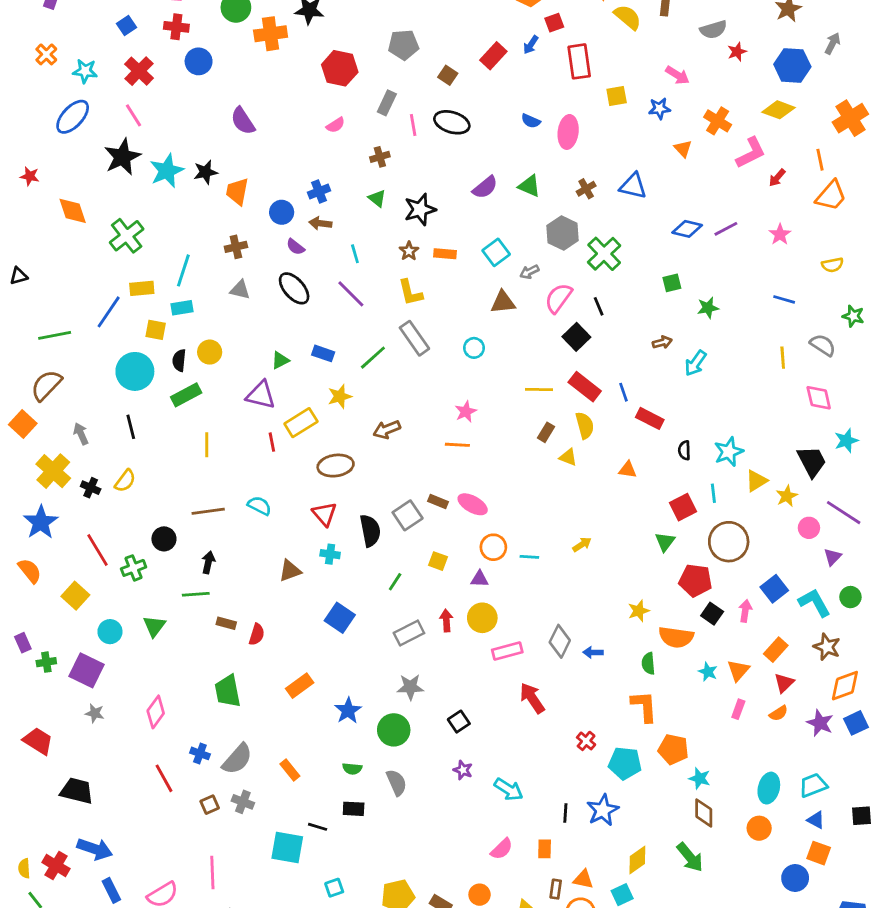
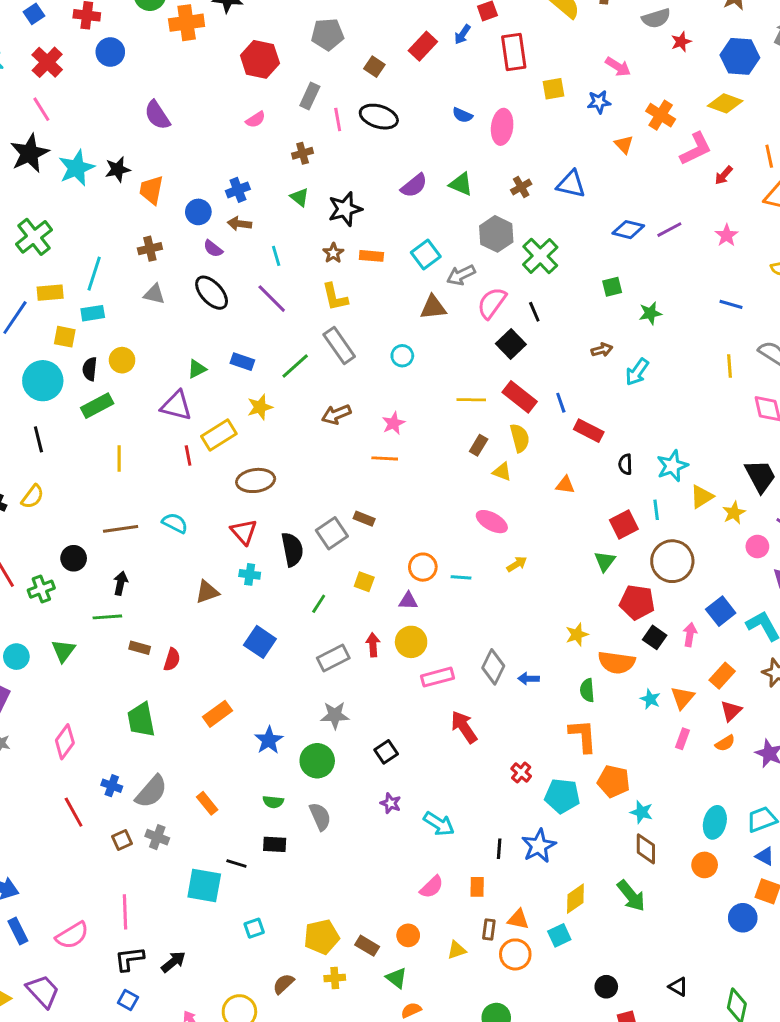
gray arrow: (529, 272) -> (461, 275), size x1.4
brown arrow: (387, 430) -> (336, 414), moved
pink ellipse: (473, 504) -> (492, 522), moved

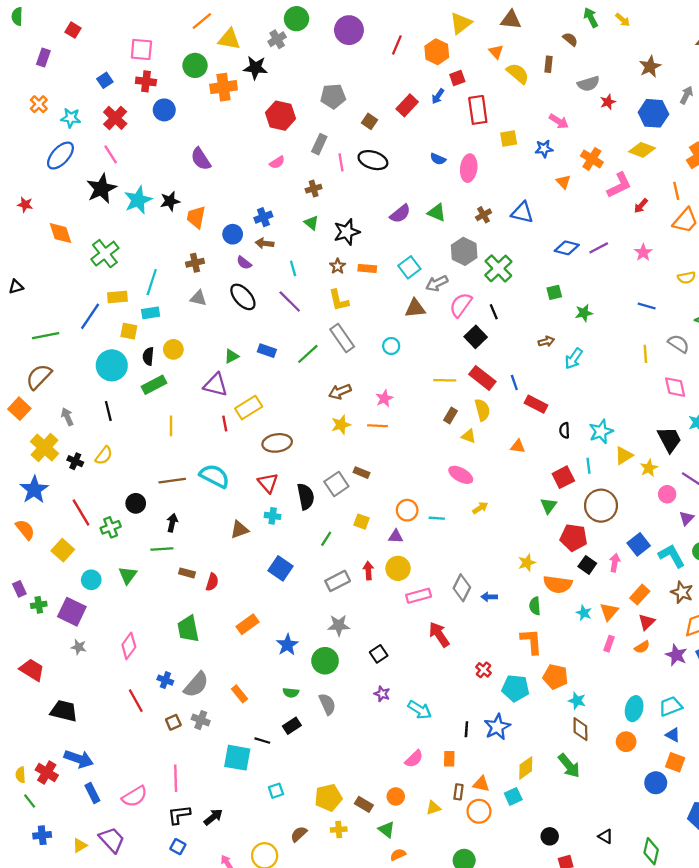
yellow star: (260, 407) -> (341, 425), moved
cyan semicircle: (175, 523) -> (214, 476), size x1.5
black rectangle: (275, 844) -> (292, 726), turned -36

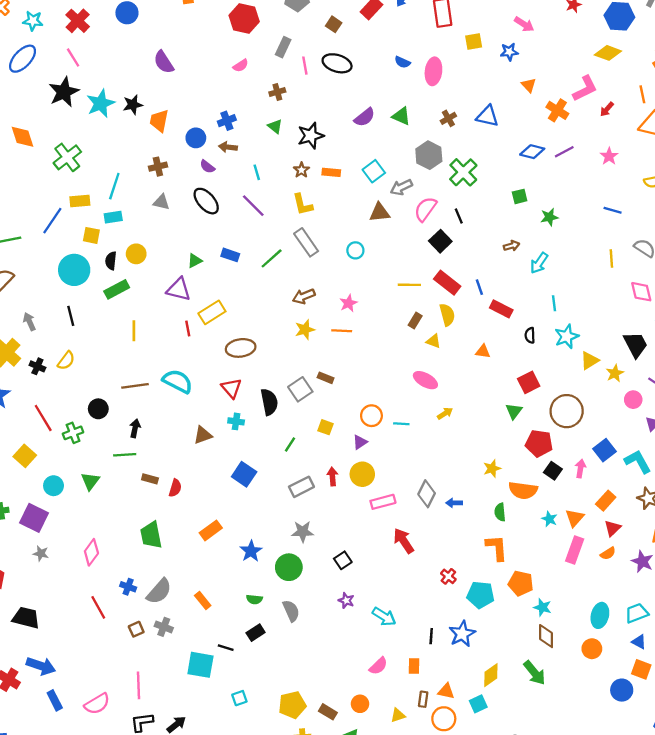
orange cross: (592, 159) -> (557, 110), moved
cyan line: (588, 466) -> (554, 303), moved
purple triangle: (396, 536) -> (360, 442), turned -35
pink rectangle: (609, 644) -> (575, 550), size x1.6

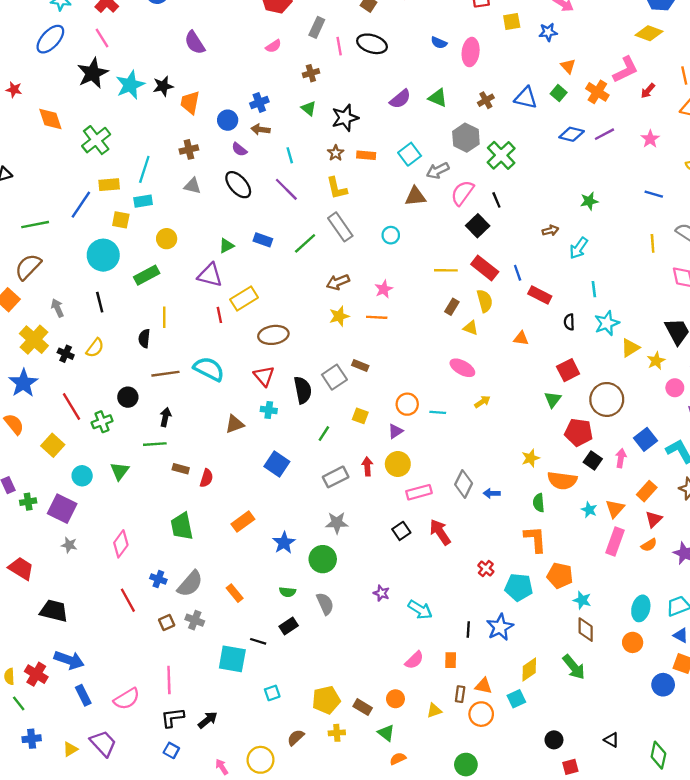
green square: (520, 196) -> (559, 93), moved, turned -35
black semicircle: (111, 261) -> (144, 338), moved
black square: (343, 560) -> (401, 531), moved

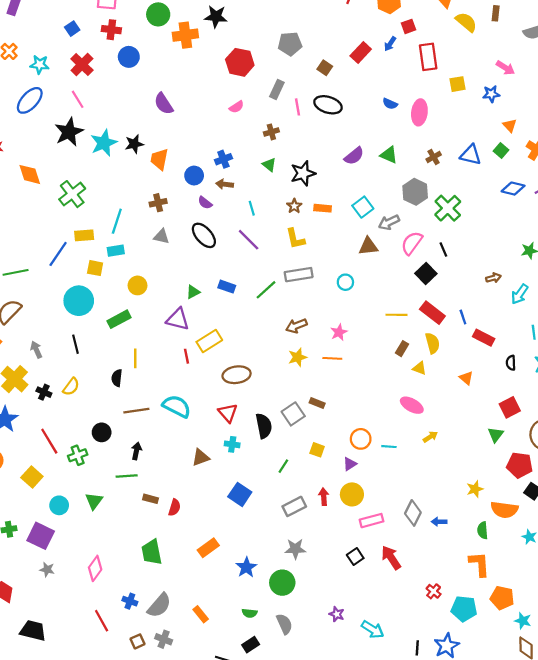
gray rectangle: (340, 227) -> (299, 275), turned -64
orange triangle: (521, 338) -> (466, 378), turned 32

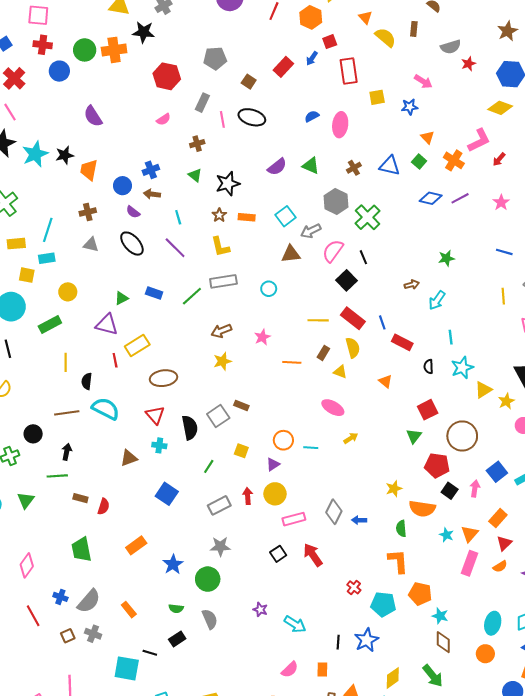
green circle: (158, 14) -> (85, 50), moved
blue semicircle: (390, 104) -> (312, 116), turned 128
orange line: (332, 358) -> (292, 362), moved
black semicircle: (117, 378) -> (87, 381), moved

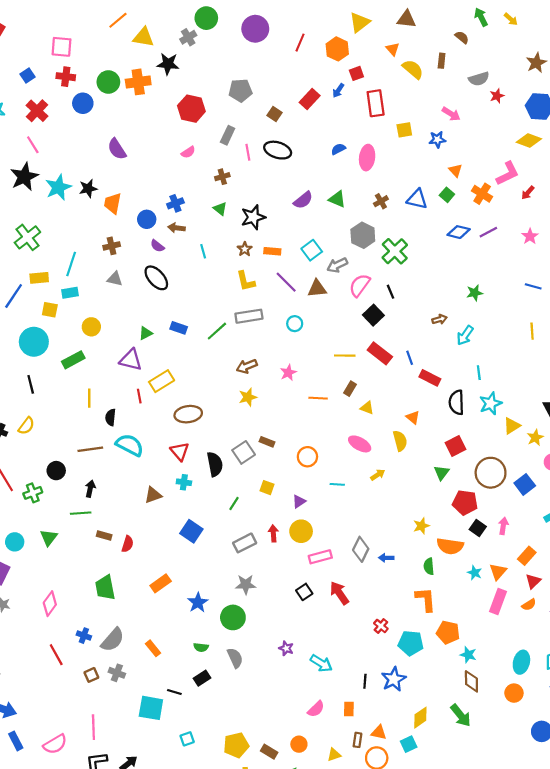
purple line: (175, 248) -> (286, 282), moved
yellow semicircle: (353, 348) -> (400, 441), moved
black semicircle: (429, 367) -> (456, 402), size x1.6
orange circle: (283, 440) -> (307, 457), moved
blue square: (497, 472) -> (525, 484), moved

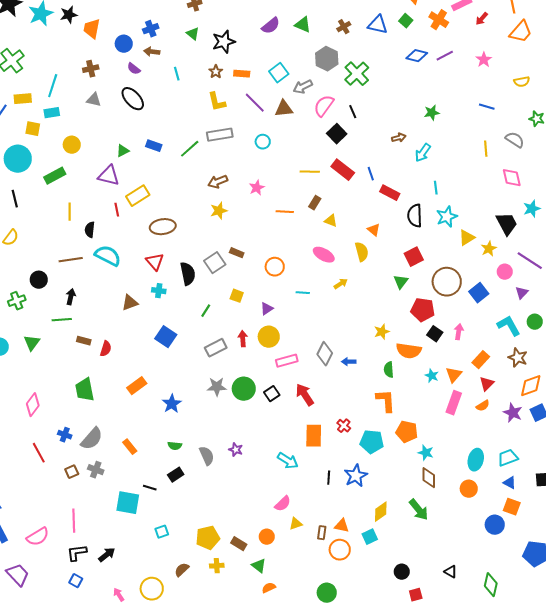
green circle: (233, 617) -> (244, 389), moved
purple star: (286, 648) -> (236, 450), moved
orange rectangle: (349, 709) -> (314, 436), moved, size x1.6
yellow triangle: (334, 755) -> (296, 524), moved

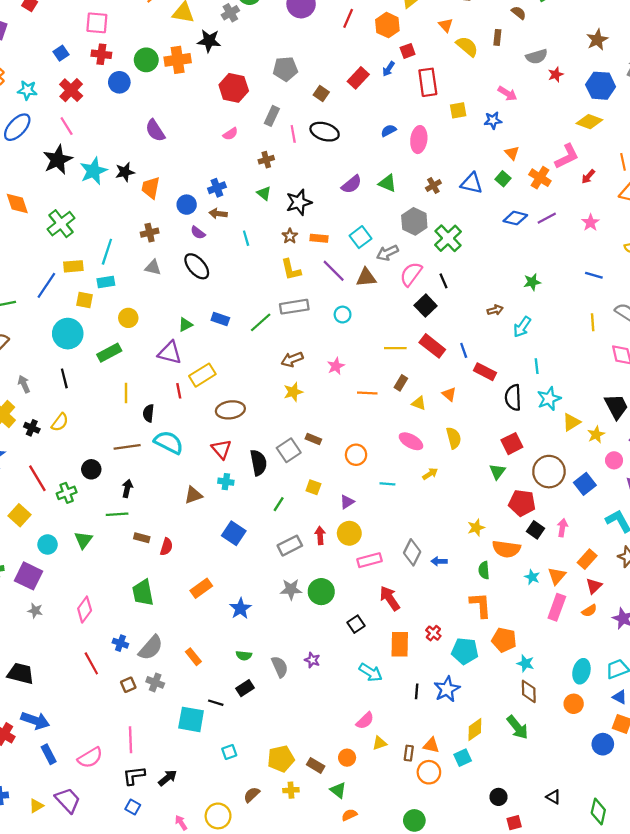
orange triangle: (374, 230) -> (449, 394), moved
black square: (272, 394) -> (356, 624), moved

